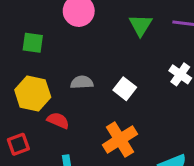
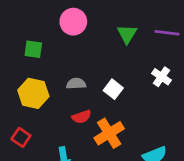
red semicircle: (58, 120) -> (82, 117), moved, turned 138
red square: (18, 144) -> (21, 137), turned -36

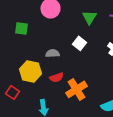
white square: (113, 89) -> (80, 43), moved
yellow hexagon: (33, 93) -> (30, 71), moved

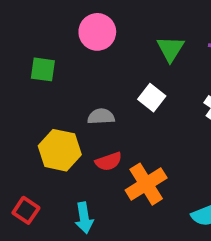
red square: (12, 92) -> (26, 210), moved

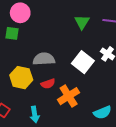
pink circle: (97, 32) -> (20, 13), moved
white square: (152, 98) -> (83, 62), moved, size x1.5
gray semicircle: (101, 116) -> (44, 59), size x1.5

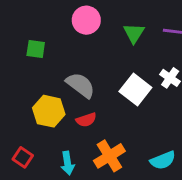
pink circle: (20, 13) -> (86, 20), moved
gray semicircle: (44, 59) -> (80, 85), turned 40
orange cross: (69, 96) -> (109, 156), moved

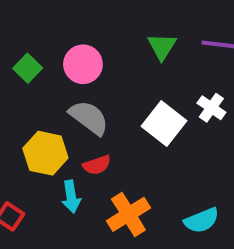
pink circle: (86, 20) -> (83, 64), moved
green square: (36, 49) -> (28, 68), turned 36
cyan arrow: (67, 163) -> (71, 197), moved

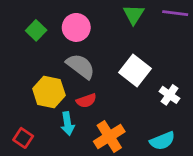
white cross: (211, 108) -> (169, 95), moved

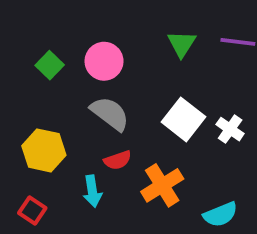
yellow hexagon: (49, 92) -> (44, 150), moved
white cross: (169, 95) -> (230, 129), moved
orange cross: (109, 137) -> (162, 185), moved

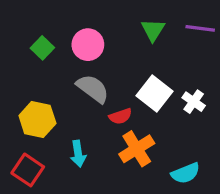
red semicircle: (118, 160) -> (120, 116), moved
red square: (32, 211) -> (28, 170), size x1.4

